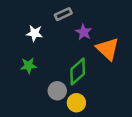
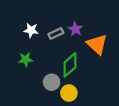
gray rectangle: (63, 14) -> (56, 33), moved

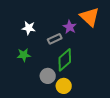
gray rectangle: (56, 33) -> (55, 39), moved
orange triangle: (97, 44) -> (90, 17), moved

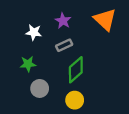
purple star: (70, 27) -> (63, 21), moved
gray circle: (48, 76) -> (40, 88), moved

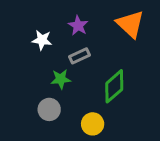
green star: (28, 64) -> (61, 79), moved
green diamond: (76, 70) -> (114, 86), moved

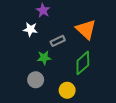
orange triangle: (130, 24) -> (86, 29), moved
purple star: (78, 26) -> (43, 10), moved

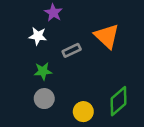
green star: (44, 58) -> (43, 71), moved
green diamond: (83, 63) -> (118, 101), moved

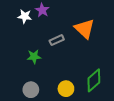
white star: (38, 36) -> (25, 16), moved
gray circle: (44, 99) -> (31, 90), moved

